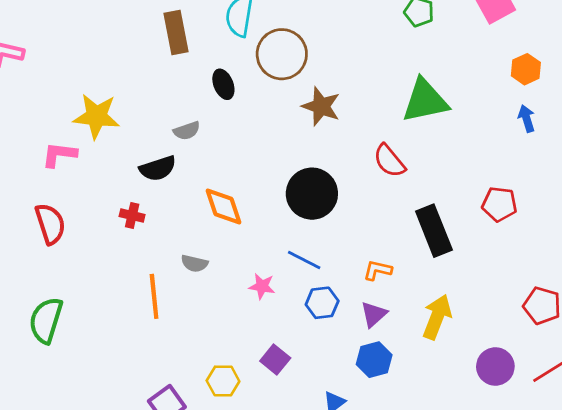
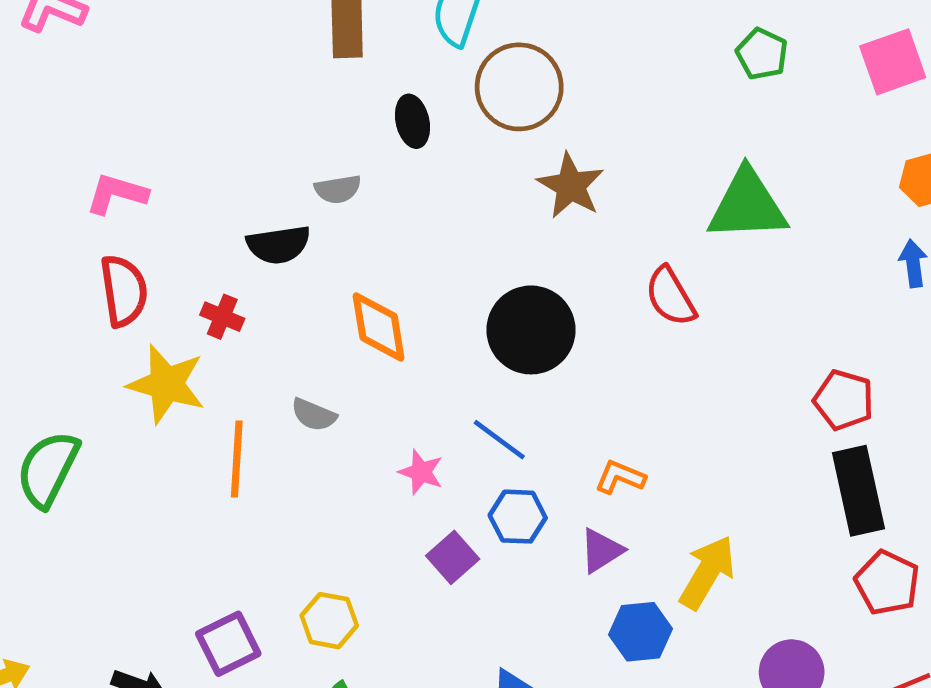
yellow star: (97, 116) -> (166, 384), moved
red semicircle: (50, 224) -> (124, 291), moved
black rectangle: (434, 231) -> (858, 491), moved
purple square: (275, 360) -> (453, 557), moved
blue hexagon: (374, 360) -> (640, 632), moved

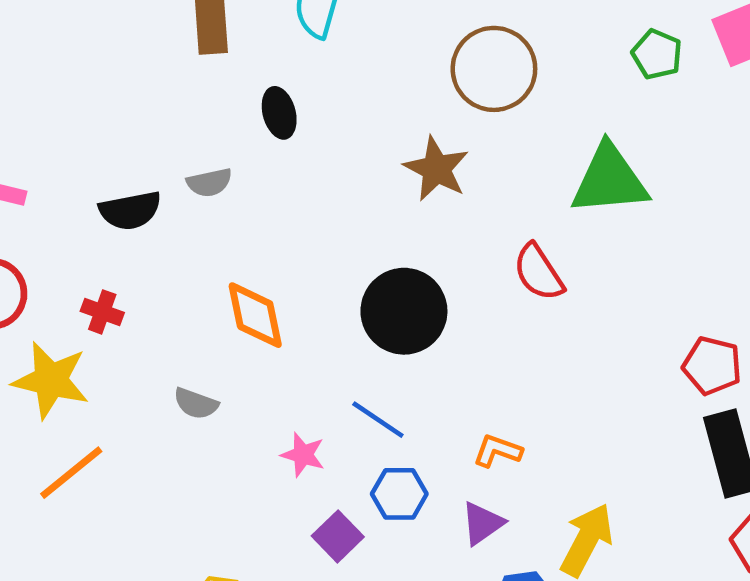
green pentagon: (762, 54) -> (657, 54), moved
brown circle: (519, 87) -> (494, 69), moved
black semicircle: (278, 245) -> (130, 210), moved
orange line: (237, 459) -> (71, 473), moved, turned 50

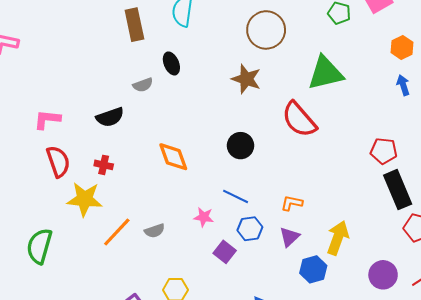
gray semicircle: (209, 182) -> (143, 85), moved
red semicircle: (539, 272) -> (299, 119), size x1.4
black circle: (404, 311) -> (241, 146), size x0.7
gray semicircle: (196, 404) -> (155, 231), moved, turned -30
orange line: (71, 473) -> (117, 232), moved

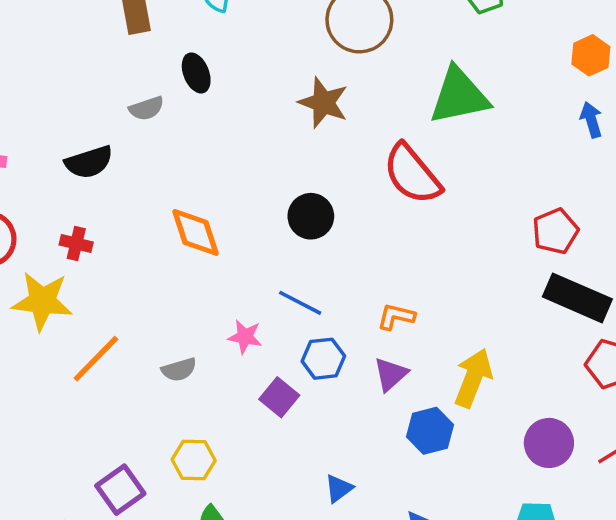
red pentagon: (384, 151) -> (555, 231), turned -30
black rectangle: (398, 190) -> (577, 298), turned -45
gray semicircle: (155, 231) -> (179, 370), moved

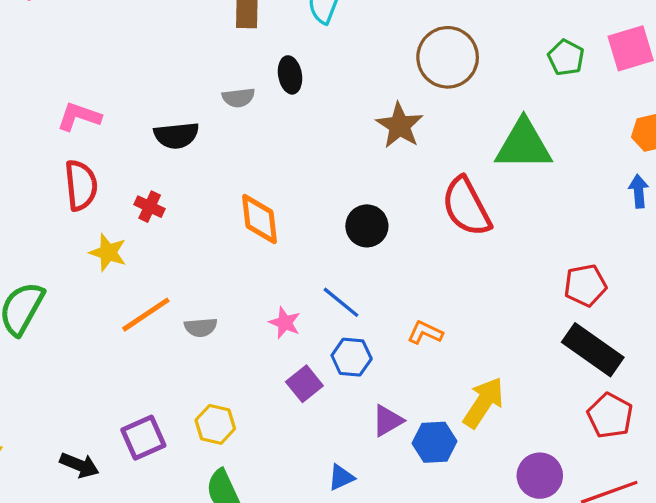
yellow star: (42, 301) -> (108, 252), size x0.7
gray semicircle: (179, 370) -> (201, 327), moved
purple triangle: (391, 374) -> (388, 421), moved

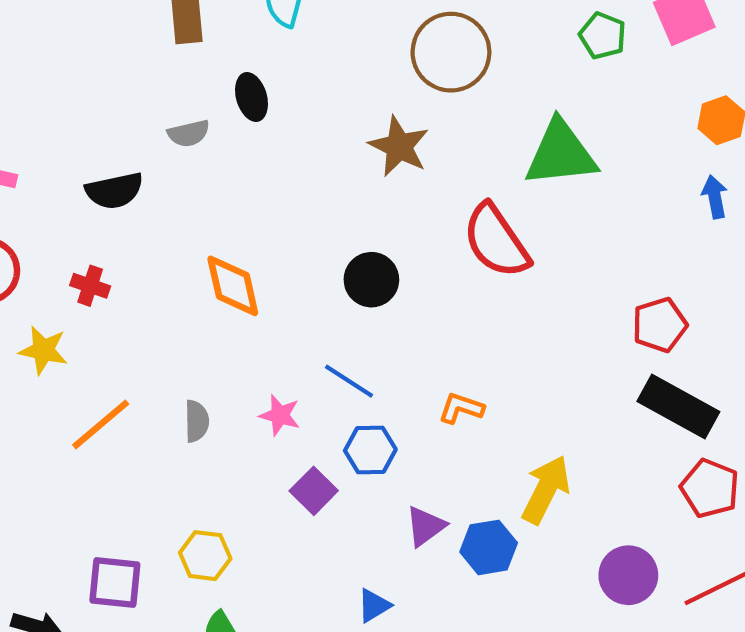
gray semicircle: (201, 327) -> (197, 421), moved, turned -80
purple square: (143, 438) -> (115, 583), turned 36

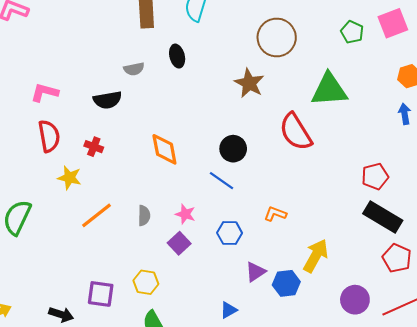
gray semicircle: (189, 133) -> (134, 69), moved
blue line: (349, 381) -> (221, 181), moved
purple square: (314, 491) -> (179, 243), moved

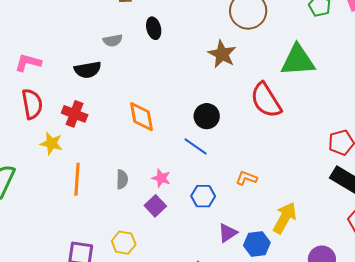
red cross: (94, 147) -> (75, 114), size x1.4
orange line: (96, 215) -> (77, 179), turned -48

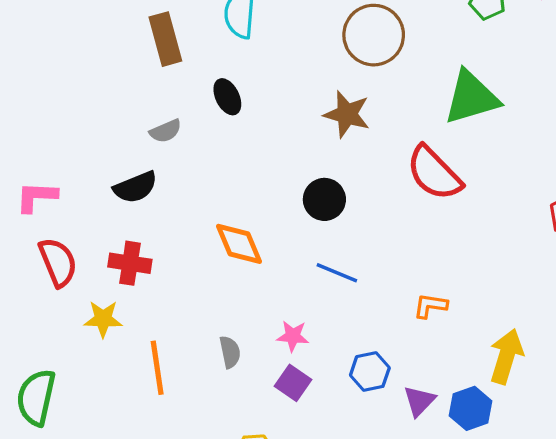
black circle: (207, 116) -> (324, 199), moved
blue hexagon: (203, 196) -> (370, 372), moved

